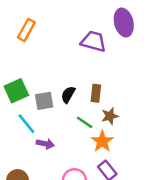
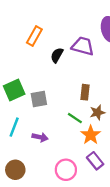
orange rectangle: (26, 30) -> (34, 36), moved
black semicircle: (68, 95) -> (57, 55), moved
cyan line: (26, 124) -> (14, 127), moved, turned 60

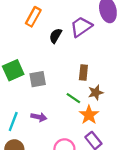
purple trapezoid: (83, 46) -> (81, 27), turned -50
cyan line: (14, 127) -> (13, 122), moved

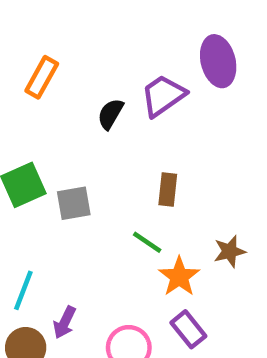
orange rectangle: (33, 17) -> (42, 77), moved
brown star: (96, 93) -> (230, 251), moved
purple arrow: (39, 117) -> (65, 322), moved, turned 104

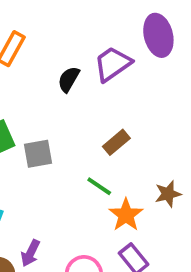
brown rectangle: (168, 190) -> (116, 142), turned 44

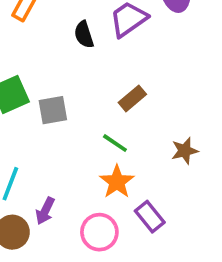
black semicircle: (69, 79) -> (84, 35), turned -48
orange star: (126, 215) -> (117, 182), moved

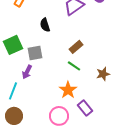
black semicircle: (84, 35) -> (45, 25), moved
green line: (115, 143) -> (74, 66), moved
purple arrow: (45, 211) -> (27, 72), moved

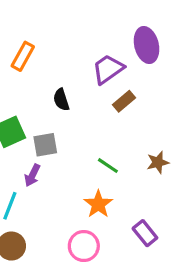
brown rectangle: (76, 47) -> (124, 101), moved
brown star: (103, 74) -> (158, 162), moved
purple rectangle: (85, 108) -> (145, 233), moved

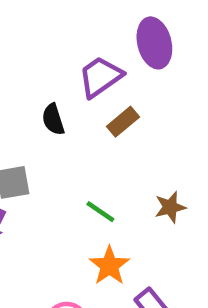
black semicircle: (61, 100) -> (53, 119), moved
orange star: (98, 204) -> (109, 266), moved

